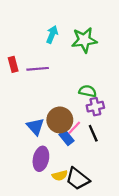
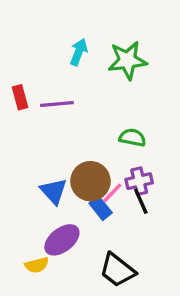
purple cross: (95, 107) -> (139, 181), moved
purple ellipse: (41, 159) -> (62, 240), turned 40
yellow semicircle: (60, 175) -> (37, 265), moved

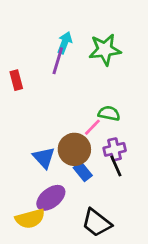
purple line: (57, 104) -> (58, 61), moved, turned -68
pink line: (112, 193) -> (92, 127), moved
yellow semicircle: (37, 265) -> (30, 219), size x1.5

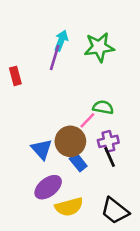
yellow semicircle: (30, 219) -> (69, 207), moved
black trapezoid: (97, 223) -> (115, 211), moved

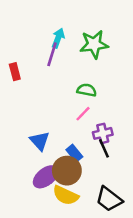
green semicircle: (103, 107) -> (87, 90), moved
brown circle: (70, 141) -> (67, 171), moved
yellow semicircle: (69, 207) -> (66, 195), turned 40

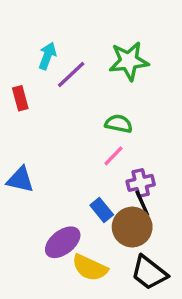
cyan arrow: (58, 38) -> (47, 56), moved
purple line: (52, 54) -> (71, 75), turned 30
blue triangle: (40, 141) -> (20, 180), moved, turned -35
brown circle: (67, 171) -> (132, 227), moved

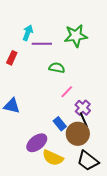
purple line: (71, 75) -> (42, 44), turned 42
red rectangle: (20, 98) -> (12, 58), turned 40
green semicircle: (119, 124) -> (57, 68), moved
purple cross: (141, 183) -> (83, 108), turned -35

